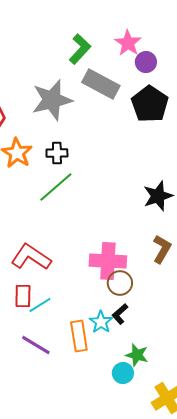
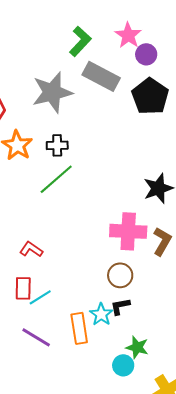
red L-shape: (31, 257) -> (31, 249), size x0.6
pink cross: (108, 261) -> (128, 231), moved
black L-shape: (120, 314) -> (120, 306), turned 30

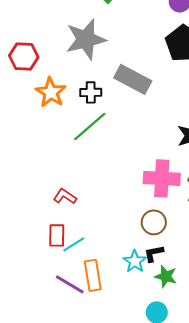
gray rectangle: (101, 76) -> (133, 79), moved
orange rectangle: (79, 328) -> (93, 275), moved
green star: (137, 347) -> (166, 276), moved

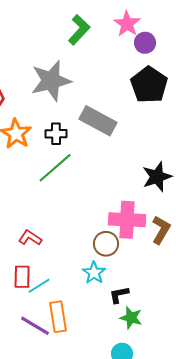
brown circle: (154, 222) -> (106, 244), moved
cyan star: (135, 261) -> (94, 273), moved

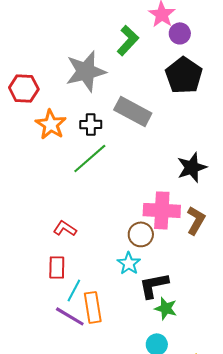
green L-shape: (79, 30) -> (128, 40), moved
cyan line: (39, 286) -> (74, 290), moved, turned -30
black L-shape: (119, 295) -> (154, 285), size x1.5

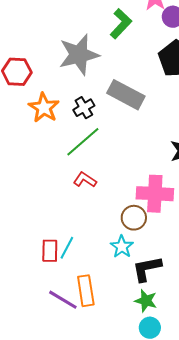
black cross: (91, 124) -> (84, 108), turned -30
red L-shape: (65, 228) -> (85, 180), moved
cyan line: (74, 290) -> (67, 248), moved
green star: (166, 308) -> (146, 301), moved

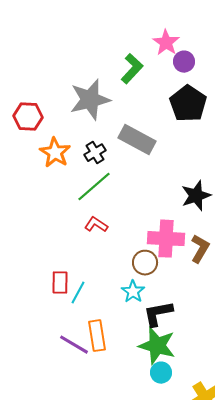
red rectangle: (50, 251) -> (60, 283), moved
green star: (146, 301) -> (157, 346), size x1.6

